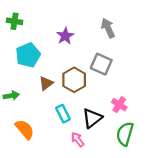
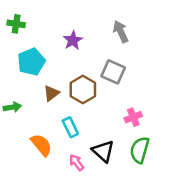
pink cross: (119, 105) -> (133, 117), turned 35
black triangle: (92, 118) -> (103, 151), moved, turned -40
orange semicircle: (25, 129) -> (41, 145), moved
pink arrow: (78, 140) -> (77, 163), moved

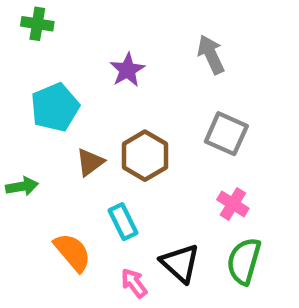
green cross: (16, 24) -> (37, 24), moved
gray square: (113, 72) -> (226, 134), moved
pink cross: (133, 117) -> (233, 204), turned -36

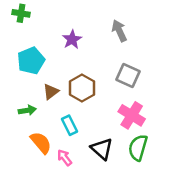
green arrow: (22, 186) -> (27, 110), moved
pink cross: (233, 204) -> (132, 115), size x1.5
pink arrow: (134, 283) -> (65, 158), moved

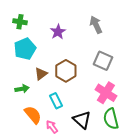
green cross: (21, 13) -> (20, 22), moved
green semicircle: (138, 148) -> (111, 119), turned -30

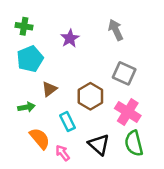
brown hexagon: (66, 71) -> (90, 96), moved

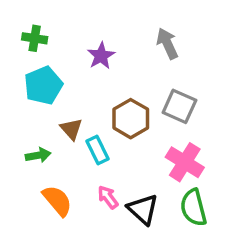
brown triangle: (49, 89) -> (71, 129), turned -35
brown hexagon: (90, 96) -> (131, 119), moved
cyan rectangle: (67, 122) -> (97, 150), moved
pink arrow: (63, 153) -> (108, 197), moved

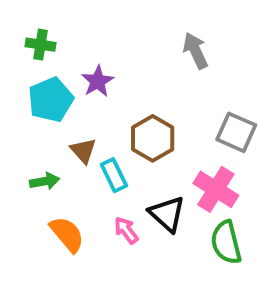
purple star: (101, 56) -> (98, 81), moved
gray square: (179, 106) -> (236, 132), moved
black triangle: (143, 209) -> (167, 214), moved

